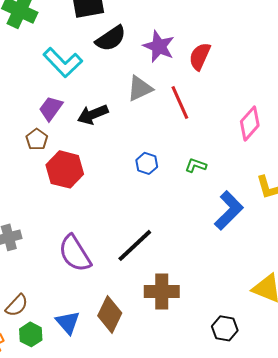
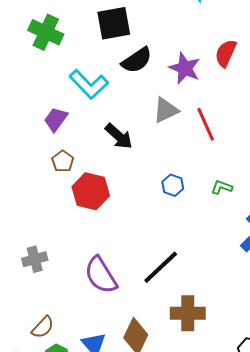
red semicircle: (200, 56) -> (226, 53), moved
purple trapezoid: (51, 108) -> (56, 119), moved
black arrow: (93, 114) -> (119, 136), turned -116

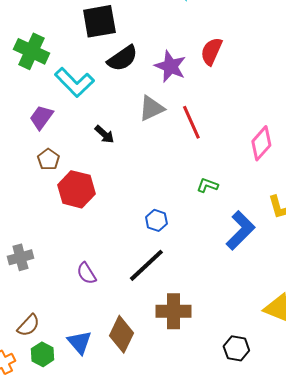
green cross: (46, 32) -> (31, 51), moved
black arrow: (119, 136) -> (104, 134), size x0.7
blue hexagon: (173, 185) -> (156, 220), moved
purple semicircle: (101, 275) -> (86, 273), size x0.6

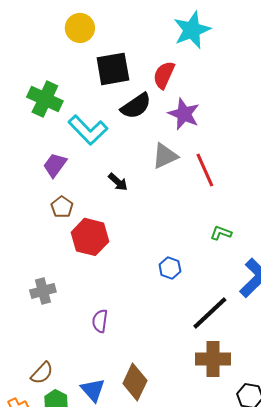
red semicircle: (211, 51) -> (164, 75), moved
gray cross: (20, 257) -> (43, 291), moved
black line: (146, 265) -> (210, 313), moved
purple semicircle: (86, 273) -> (100, 321), turned 40
brown cross: (173, 311) -> (213, 359), moved

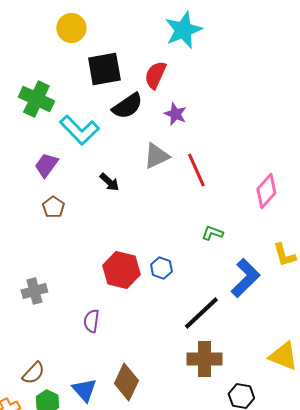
purple star: (184, 114) -> (175, 114), size x0.7
red hexagon: (90, 237) -> (121, 270), moved

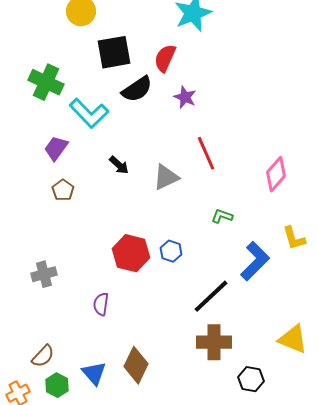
gray triangle: (156, 156) -> (166, 177), moved

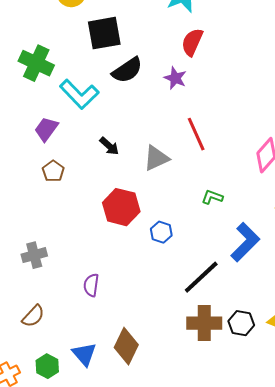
red semicircle: (165, 58) -> (192, 42), moved
red hexagon: (131, 253) -> (121, 207), moved
brown semicircle: (43, 356) -> (33, 316), moved
black hexagon: (251, 379) -> (241, 323), moved

